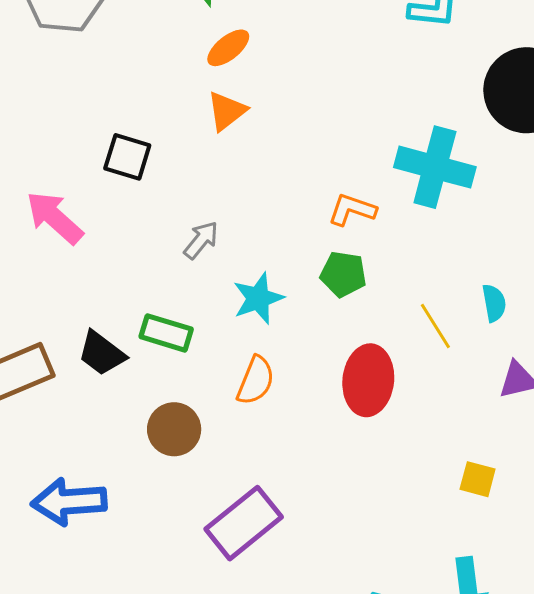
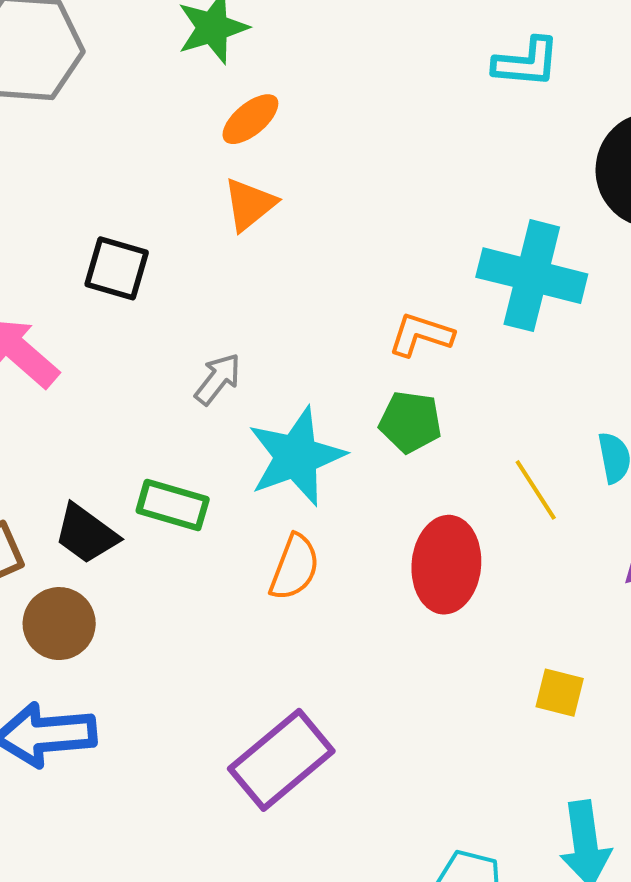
cyan star: (258, 298) -> (296, 456), size x1.4
brown circle: (174, 429) -> (59, 624), moved
yellow square: (478, 479) -> (560, 693), moved

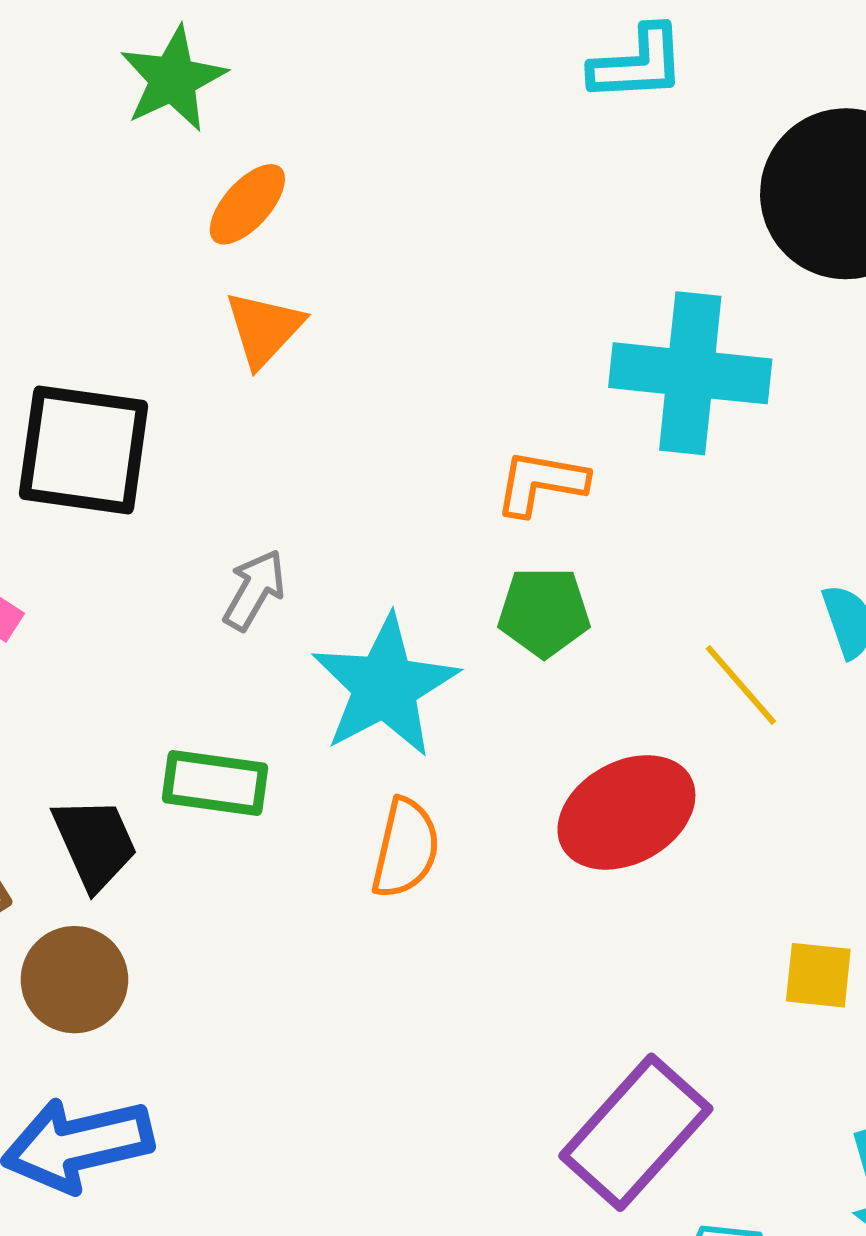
black square: (117, 268) -> (84, 450), size x1.5
black trapezoid: (86, 534) -> (95, 843), turned -142
red ellipse: (446, 565) -> (626, 812), turned 64
purple rectangle: (281, 760) -> (636, 1132), moved

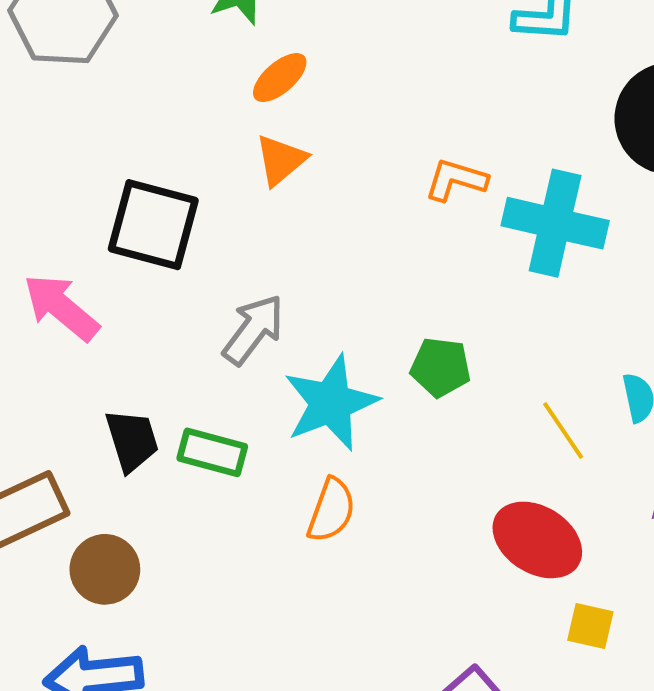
orange L-shape: (541, 483) -> (456, 180), moved
gray arrow: (254, 590) -> (253, 330), size x1.4
red ellipse: (626, 812) -> (537, 540), moved, turned 54
black trapezoid: (95, 843) -> (132, 440), moved

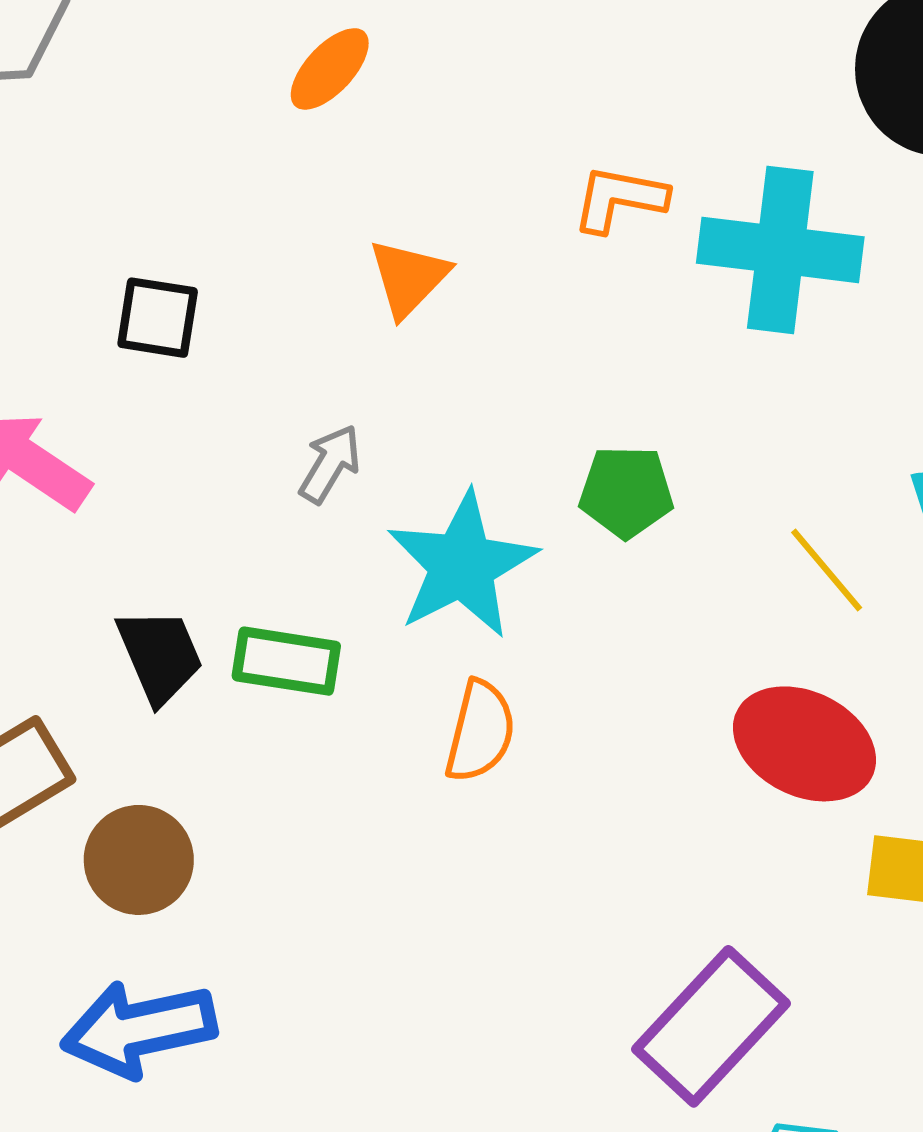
orange triangle: (281, 160) -> (409, 278), moved
black square: (153, 225) -> (158, 318), size x0.6
gray arrow: (253, 330) -> (330, 464), size x0.7

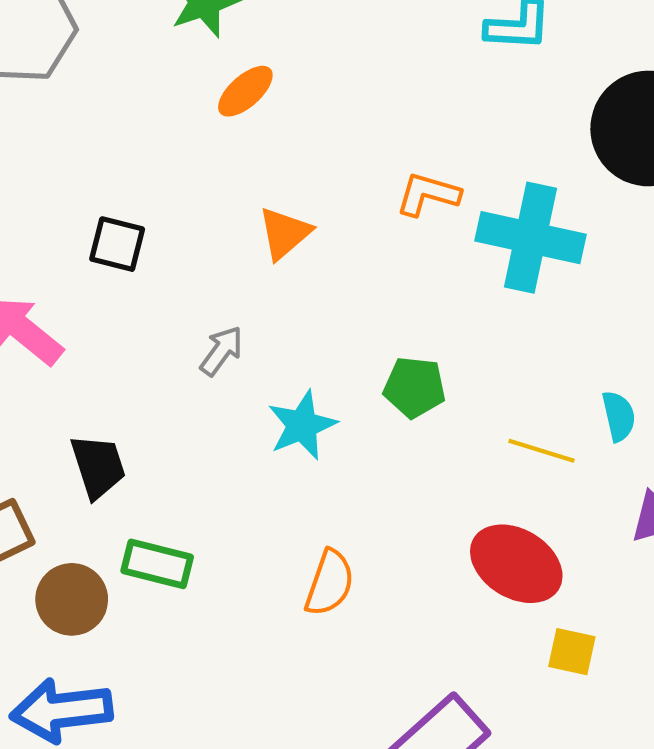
cyan star: (462, 565) -> (302, 425), size x0.7
yellow line: (827, 570) -> (541, 451), turned -38
green rectangle: (286, 661) -> (157, 564), moved
orange semicircle: (480, 731) -> (330, 583), moved

